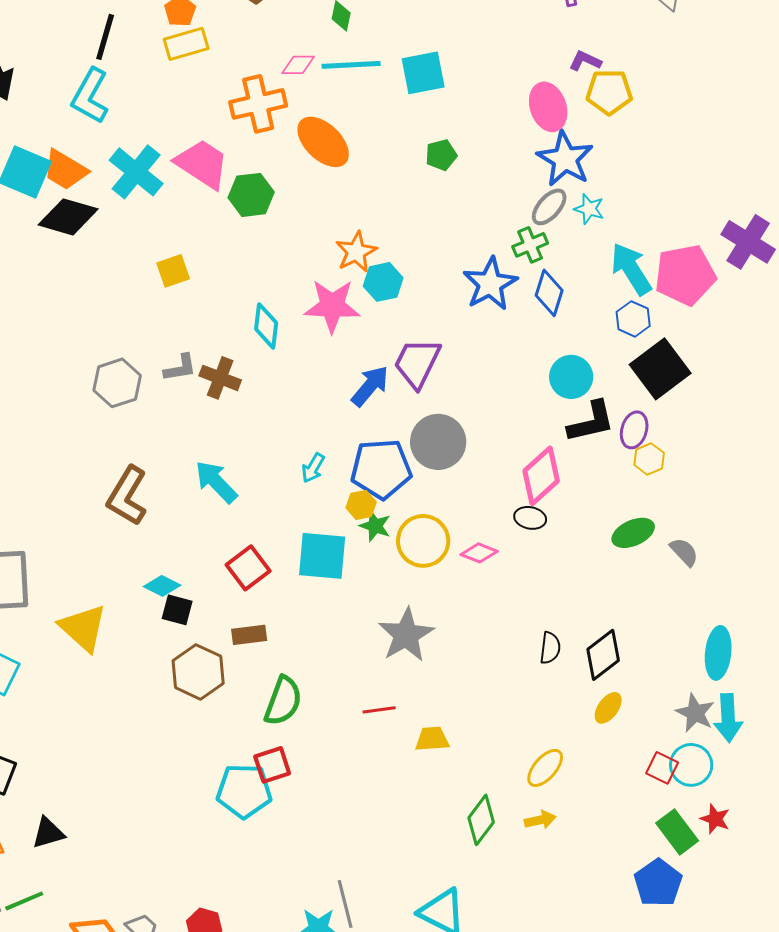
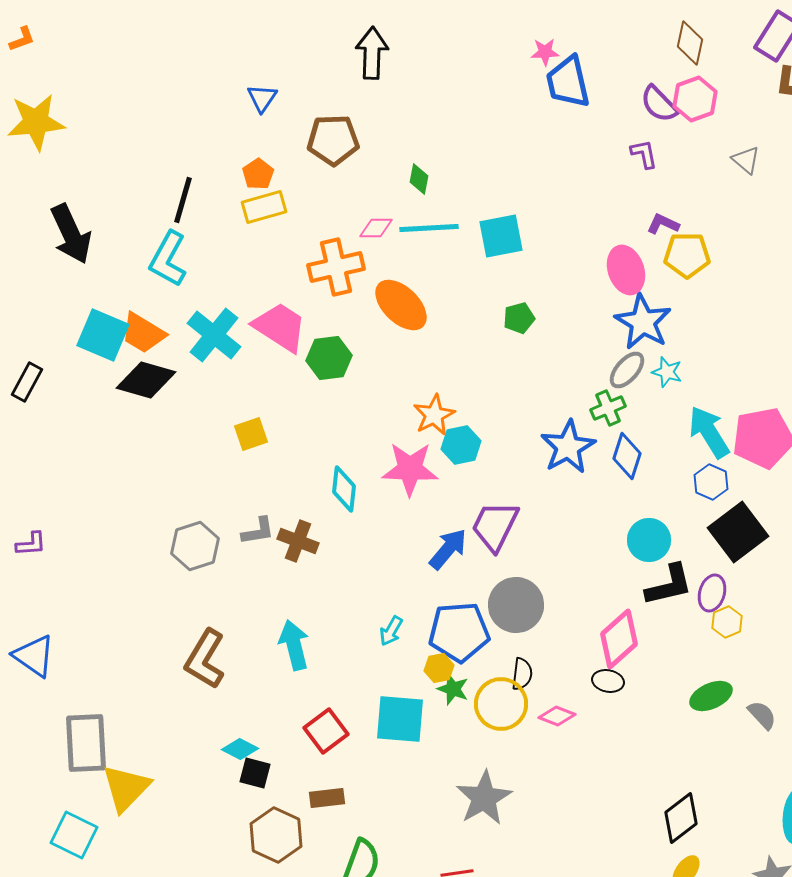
cyan arrow: (216, 482) -> (294, 645), turned 30
yellow triangle: (83, 628) -> (126, 788), moved, turned 32
black semicircle: (550, 648) -> (522, 674), moved

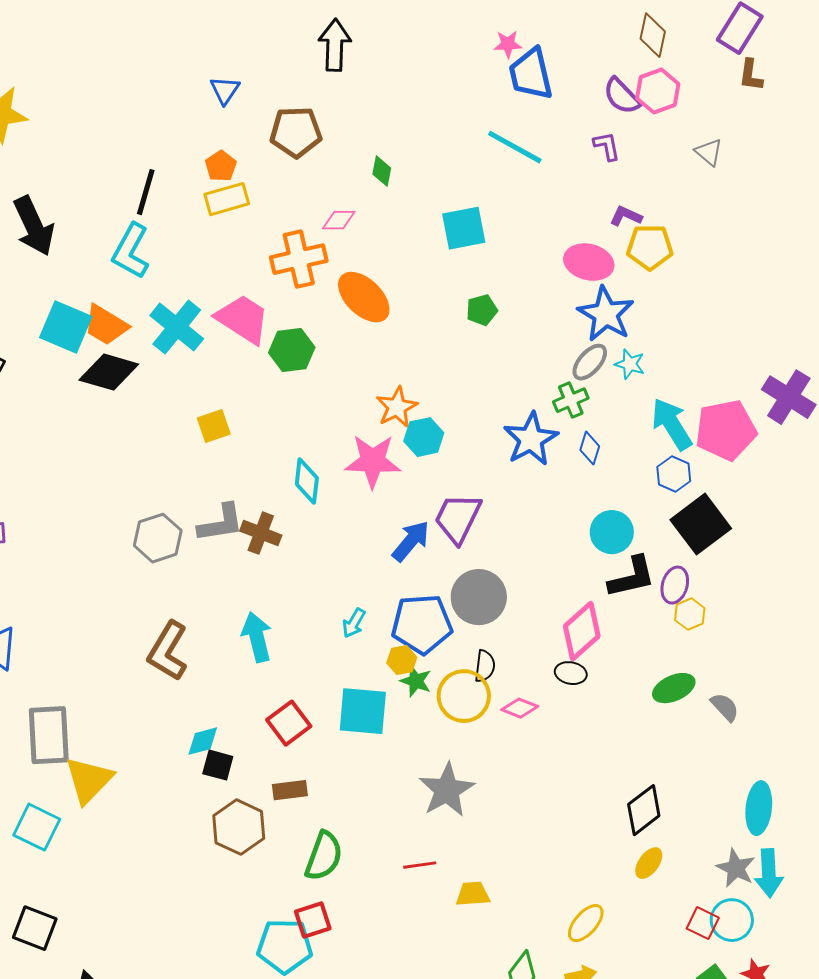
cyan line: (429, 228) -> (515, 147), moved, turned 32
pink ellipse: (626, 270) -> (589, 262), turned -57
blue diamond: (627, 456) -> (590, 448), size x0.7
gray L-shape: (258, 531) -> (221, 523), size x1.4
cyan diamond: (240, 749) -> (203, 741), turned -42

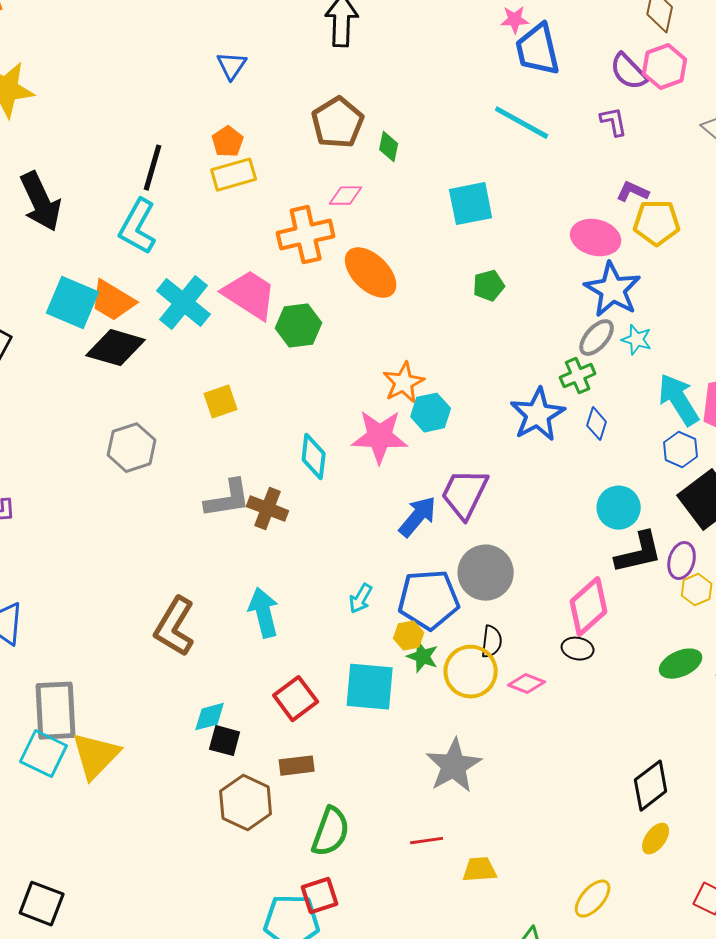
brown pentagon: (296, 132) -> (338, 123), moved, turned -30
gray hexagon: (158, 538) -> (132, 448), moved
cyan square: (37, 827) -> (44, 754), moved

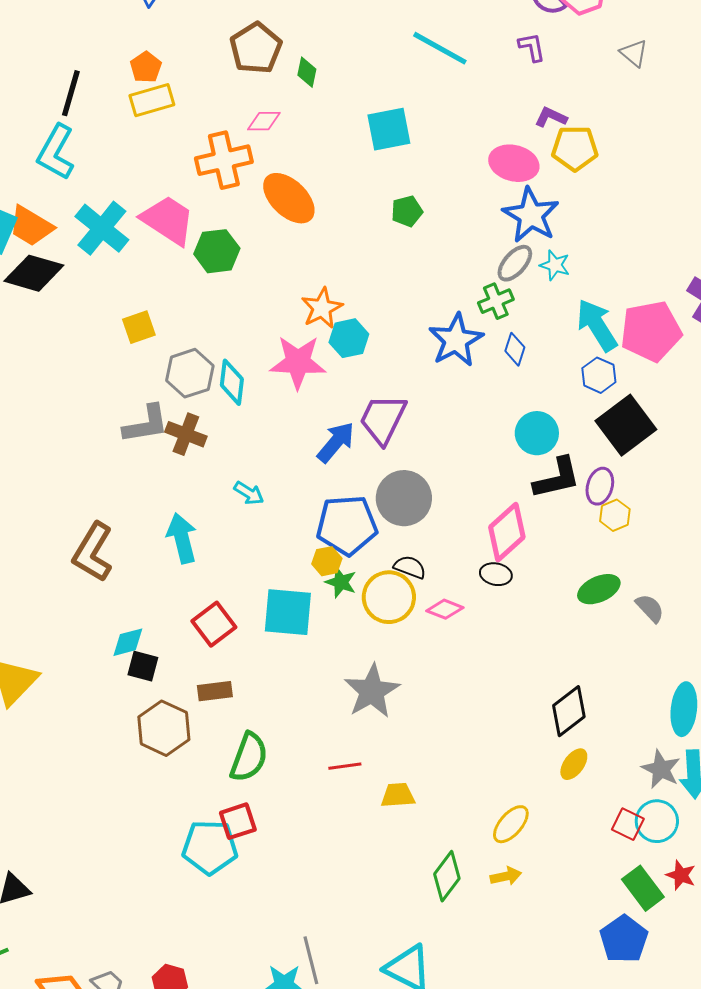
gray hexagon: (132, 448) -> (190, 373), moved
cyan arrow: (361, 599) -> (249, 493), moved, turned -88
black semicircle: (492, 642) -> (410, 567), turned -76

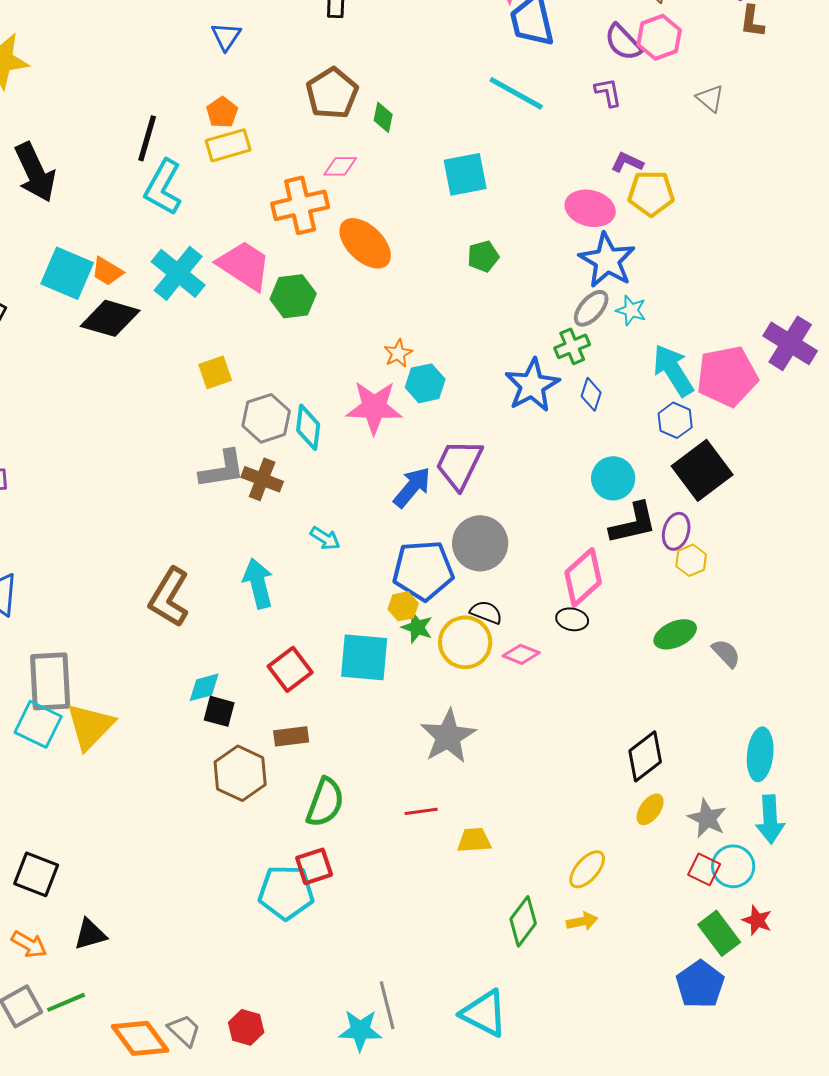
cyan L-shape: (56, 152) -> (163, 187), moved
orange trapezoid: (31, 226) -> (107, 271), size x0.7
orange star: (322, 308) -> (398, 353), size x0.7
gray star: (661, 769) -> (707, 818), moved

